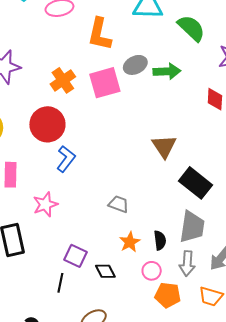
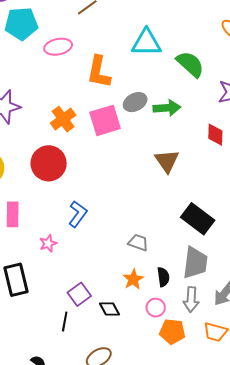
brown triangle: (164, 146) -> (167, 161), moved
blue L-shape: (66, 159) -> (78, 214), moved
pink star: (45, 204) -> (48, 243), size x0.7
gray trapezoid: (119, 204) -> (138, 242), moved
purple square: (75, 256) -> (79, 294), turned 30

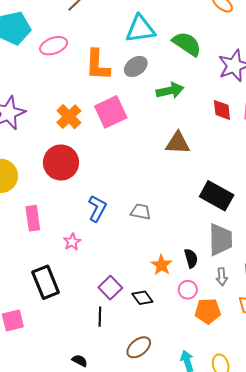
gray ellipse: (135, 102) -> (136, 66), moved
brown triangle: (167, 161) -> (178, 143), turned -44
gray trapezoid: (138, 242) -> (141, 212), moved
gray arrow: (191, 300) -> (222, 277), size x0.7

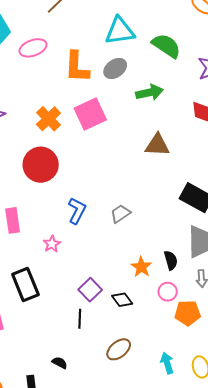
gray trapezoid: (141, 212) -> (120, 214), turned -45

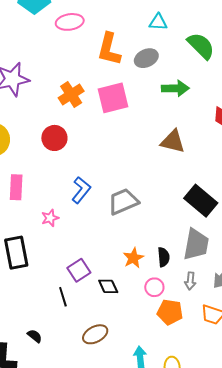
cyan triangle: (120, 31) -> (158, 22), size x0.6
red circle: (41, 165) -> (54, 138), size x0.7
gray trapezoid: (120, 214) -> (123, 202), size x1.5
black line: (80, 319) -> (63, 297), turned -30

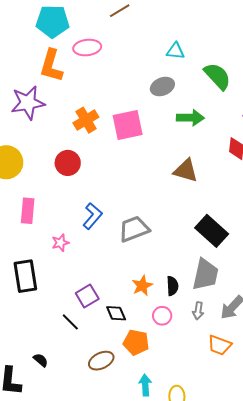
orange L-shape: (109, 49) -> (51, 66), moved
black line: (63, 297) -> (70, 322), turned -30
orange pentagon: (170, 312) -> (136, 342), moved

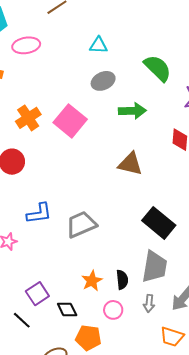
cyan triangle: (176, 51) -> (98, 45), moved
pink square: (128, 125) -> (70, 121), turned -36
blue L-shape: (92, 216) -> (39, 213), turned 44

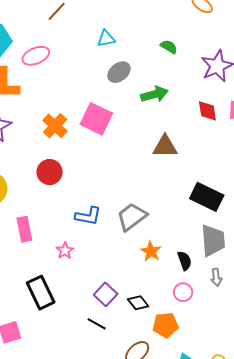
green semicircle: (158, 68) -> (169, 47), size x0.6
blue L-shape: (39, 213) -> (88, 216), turned 32
orange star: (92, 281) -> (151, 251), moved

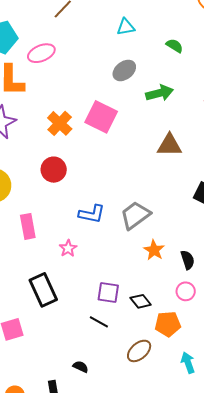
cyan triangle: (106, 39) -> (126, 27), moved
purple square: (106, 294) -> (108, 292), turned -35

